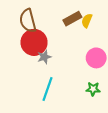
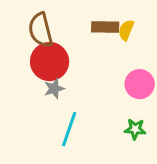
brown rectangle: (72, 19) -> (105, 27), turned 30
gray star: (44, 57) -> (54, 89), moved

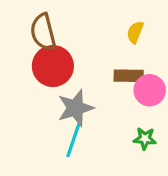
brown rectangle: (105, 27) -> (129, 76), moved
gray star: (54, 89) -> (75, 108), moved, size x1.6

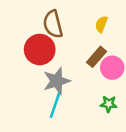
brown semicircle: (43, 32) -> (53, 24), moved
brown rectangle: (129, 76) -> (97, 57), turned -50

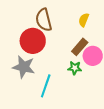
gray star: (57, 81) -> (24, 67), moved, turned 30
green star: (109, 104) -> (75, 68), moved

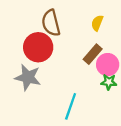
green star: (75, 68) -> (109, 82), moved
cyan line: (46, 86) -> (71, 106), moved

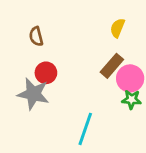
brown semicircle: (51, 23) -> (36, 36), moved, size x0.6
red circle: (38, 47) -> (46, 73), moved, size x0.6

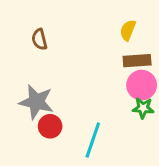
brown rectangle: (112, 66) -> (137, 61), moved, turned 45
red circle: (46, 73) -> (50, 126), moved

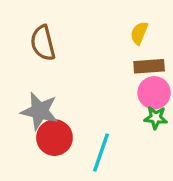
brown semicircle: (39, 39) -> (43, 43), size x1.5
red circle: (50, 126) -> (54, 138), size x1.4

